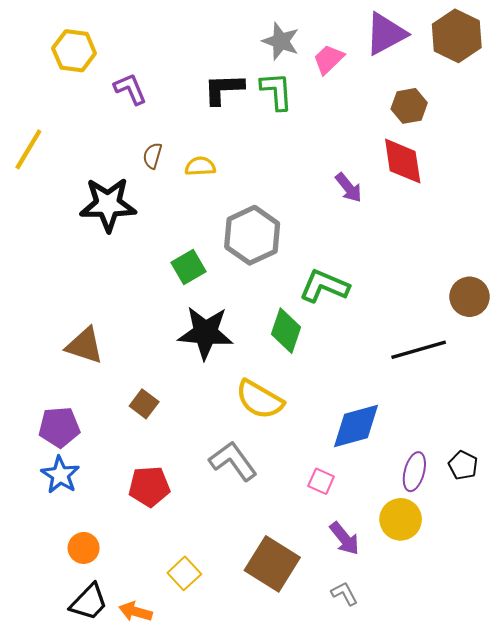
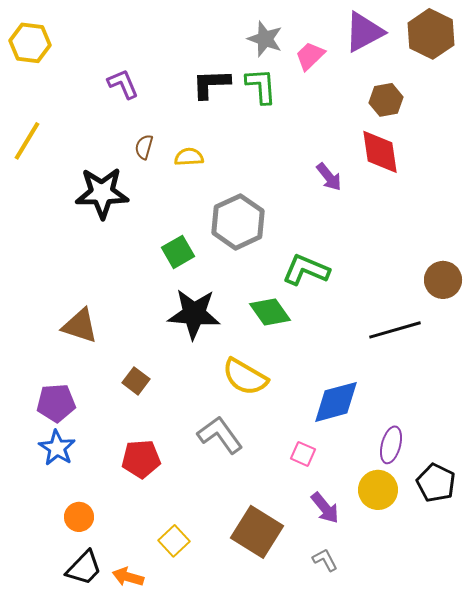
yellow hexagon: (74, 51) -> (30, 43), moved
green diamond: (286, 331) -> (270, 312), turned -54
black pentagon: (463, 465) -> (436, 483), moved, size x1.4

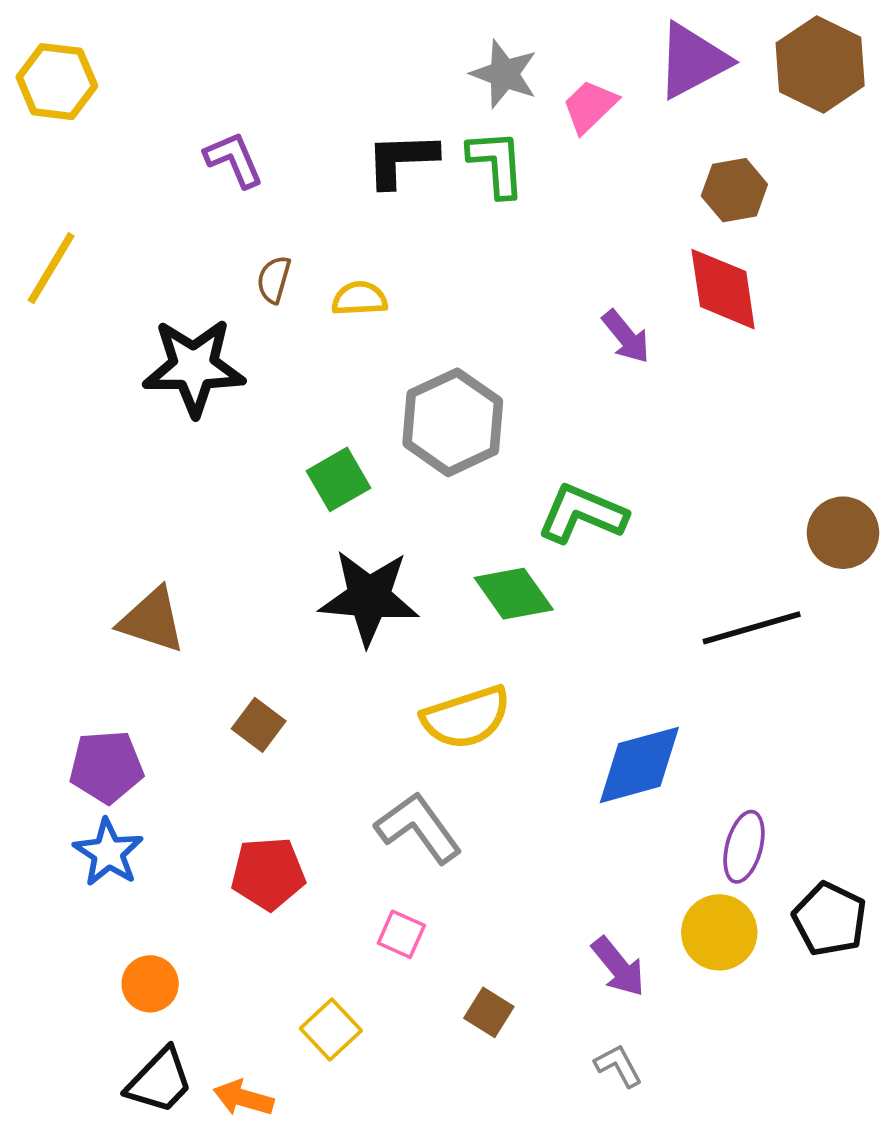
yellow semicircle: (245, 377) -> (466, 717), turned -48
pink square: (303, 454) -> (401, 934), moved
brown square: (257, 532) -> (489, 1012), size x0.5

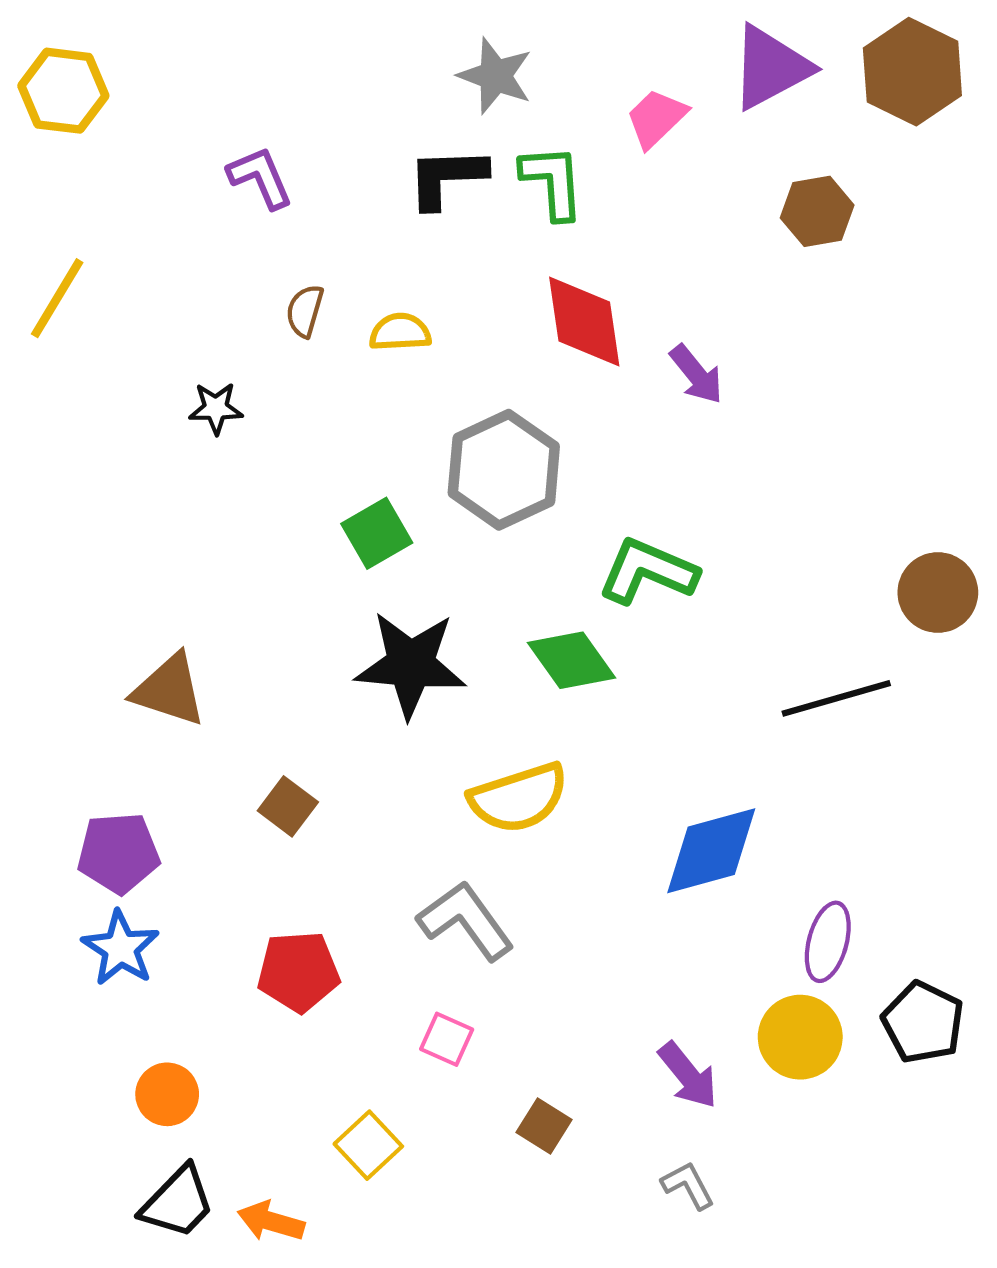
gray star: (504, 74) -> (495, 76), moved
red diamond: (723, 289) -> (584, 321), moved
black star: (194, 367) -> (216, 408), size x0.5

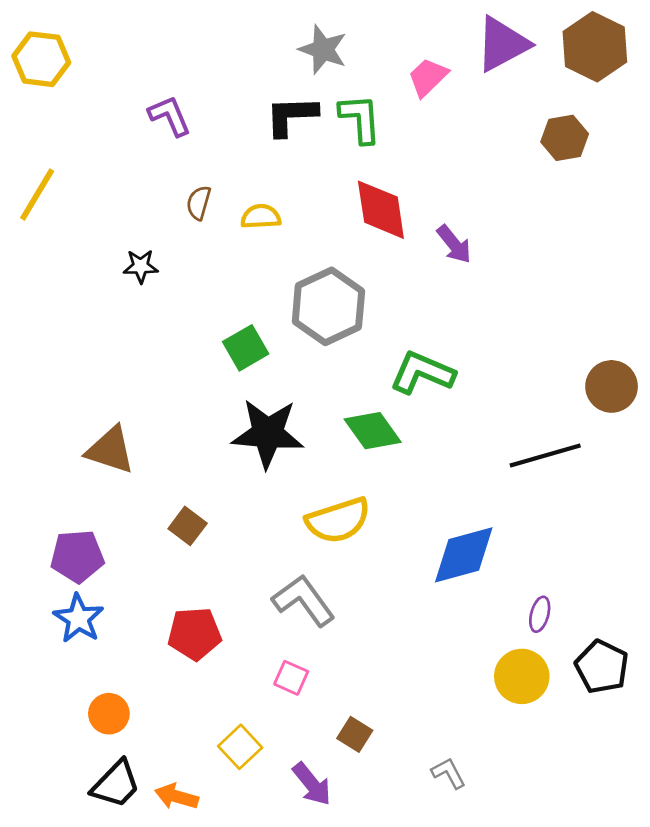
brown hexagon: (817, 211) -> (565, 138), moved
purple ellipse: (828, 942) -> (540, 614), size x0.7
purple arrow: (688, 1075) -> (312, 784), moved

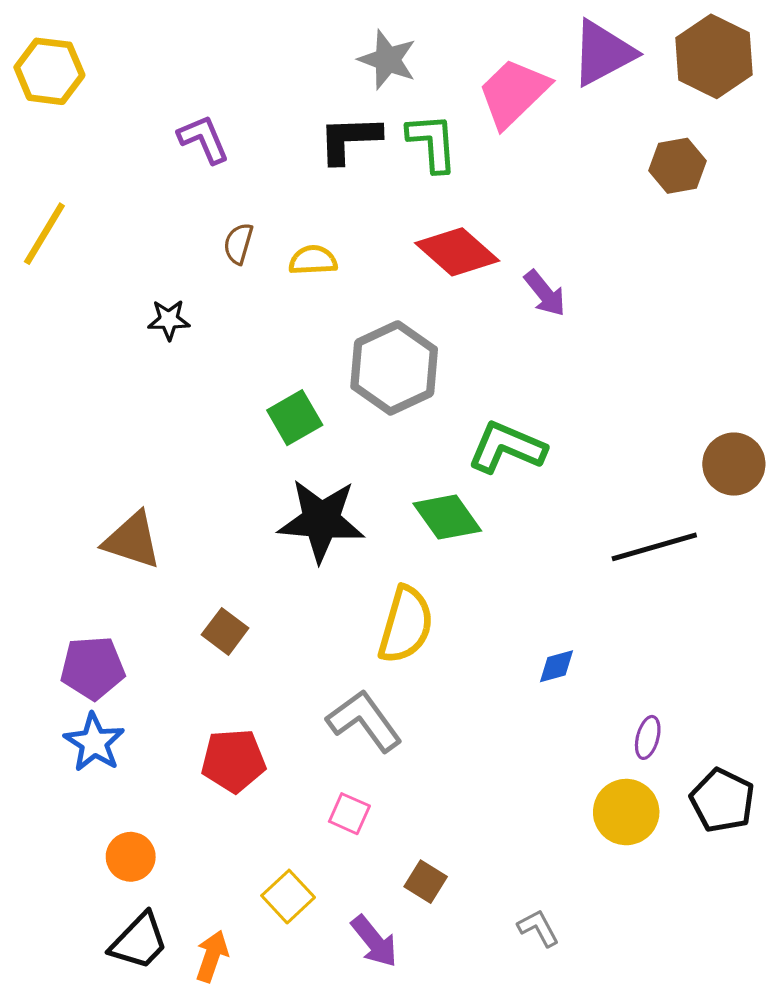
pink trapezoid: (428, 77) -> (513, 93), size x1.5
red diamond: (381, 210) -> (457, 252), turned -40
yellow semicircle: (338, 520) -> (406, 625), turned -56
blue diamond: (464, 555) -> (557, 666), size x0.5
orange arrow: (177, 797) -> (212, 956), turned 93

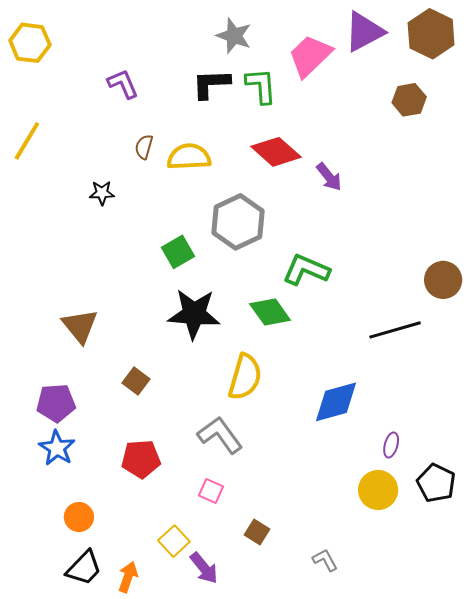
yellow semicircle: (313, 260) -> (189, 157), size x1.5
brown triangle: (132, 540) -> (80, 326), turned 33
blue diamond: (557, 666) -> (336, 402), size x2.0
purple arrow: (374, 941) -> (204, 568), moved

